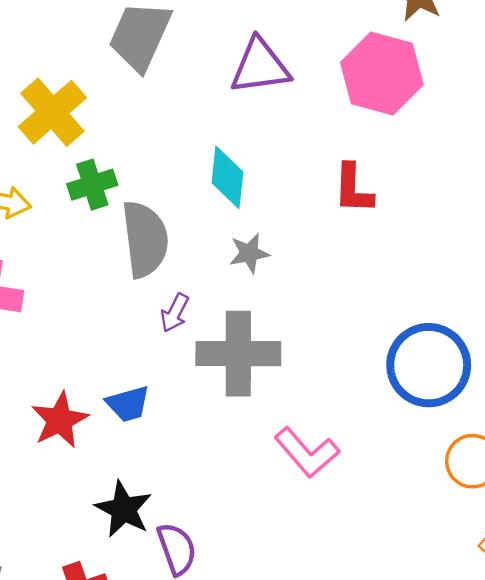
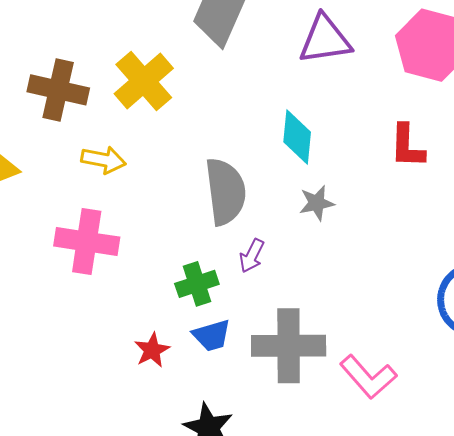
green cross: (92, 185) -> (197, 284), moved
gray cross: (238, 354) -> (289, 346), moved
red star: (60, 420) -> (152, 350), size x0.7

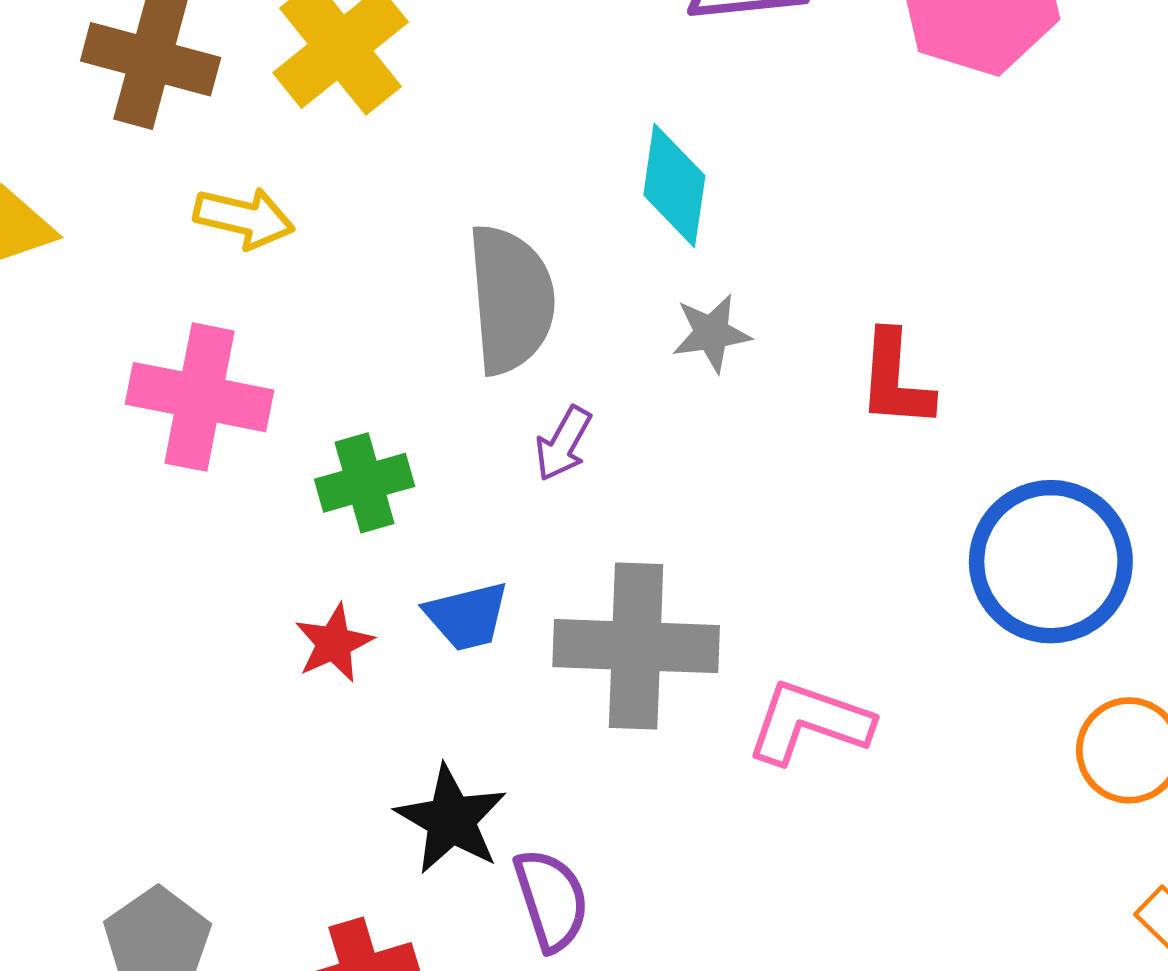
red L-shape: (407, 146) -> (895, 380), moved
green cross: (197, 284) -> (365, 483), moved
pink L-shape: (368, 377) -> (809, 722), turned 148

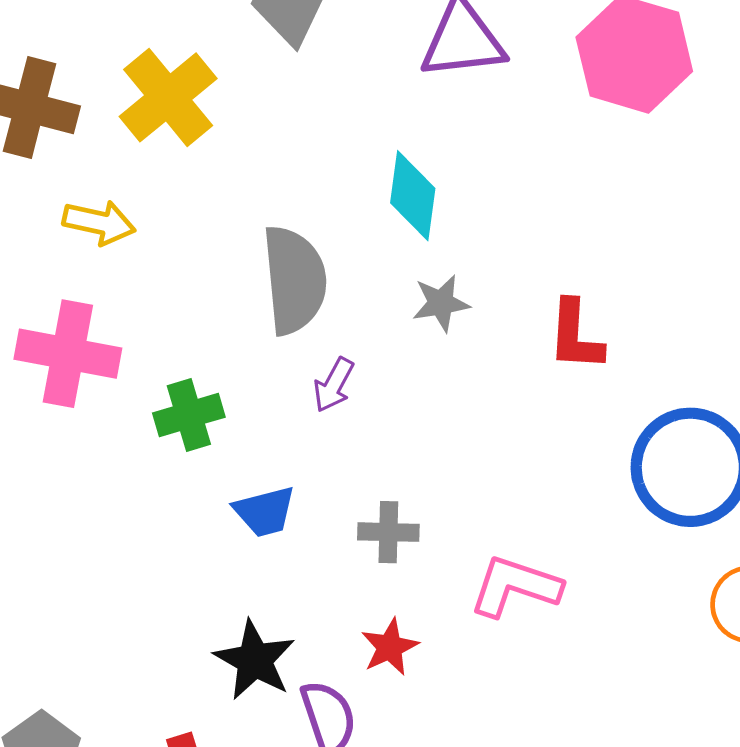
red star: (334, 643) -> (390, 647), moved
gray cross: (636, 646) -> (388, 532), size x0.5

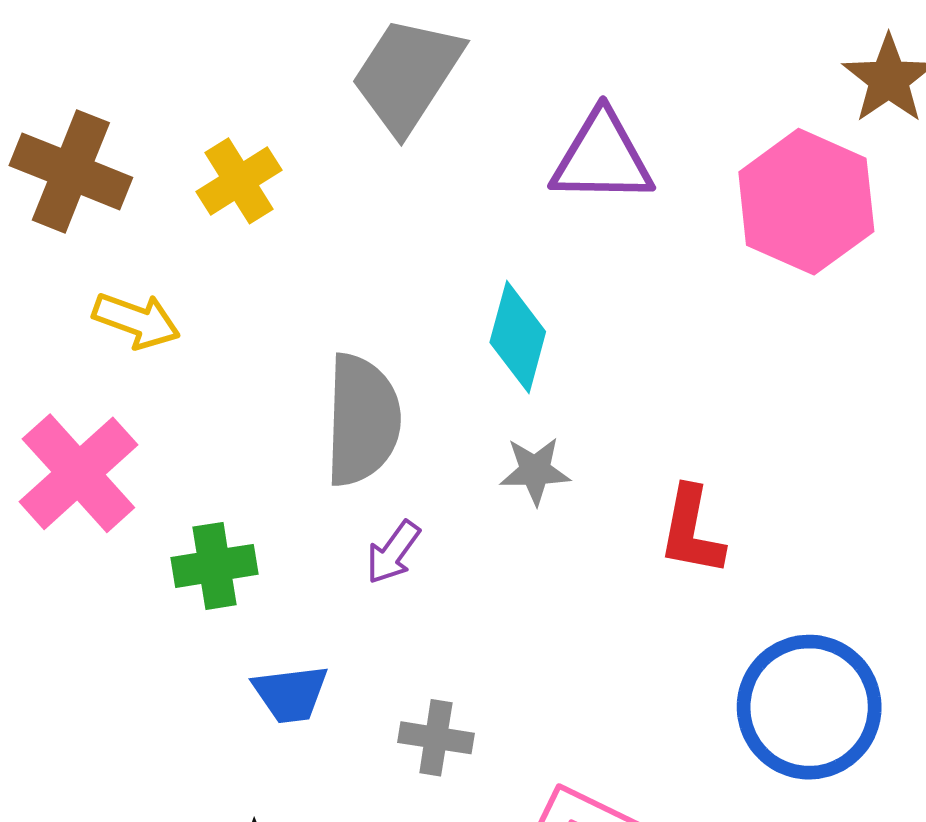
yellow cross: (168, 97) -> (239, 181), size x0.7
pink cross: (68, 354) -> (78, 473), turned 30

